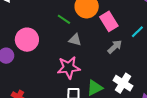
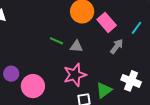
green line: (64, 19) -> (57, 41), moved
pink circle: (27, 40) -> (33, 86), moved

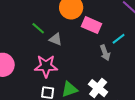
pink rectangle: (107, 22) -> (91, 25), turned -42
gray arrow: (117, 46) -> (105, 53), moved, turned 105

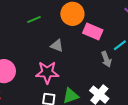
green line: (38, 28) -> (34, 19), moved, turned -64

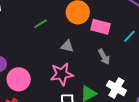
gray arrow: (106, 59) -> (104, 57), moved

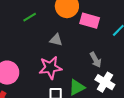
gray arrow: (104, 57) -> (96, 60), moved

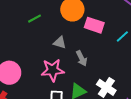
gray arrow: (96, 60) -> (82, 58), moved

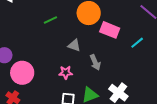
pink star: (53, 70) -> (66, 72), size x0.6

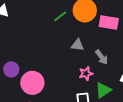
green line: (50, 20) -> (60, 16), moved
pink star: (66, 72) -> (86, 73), moved

